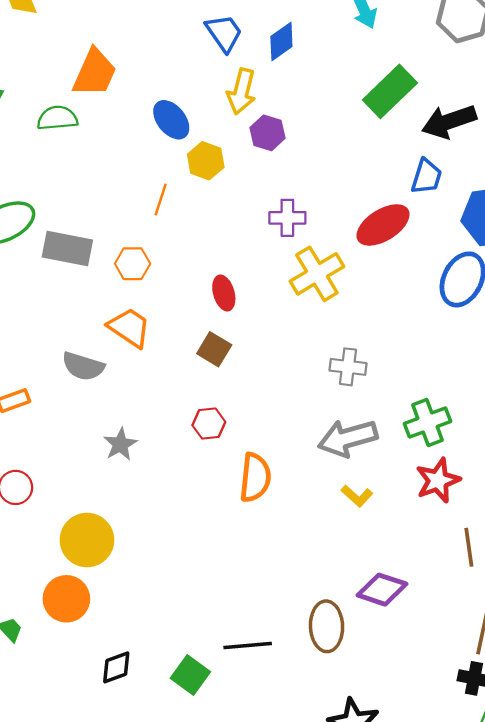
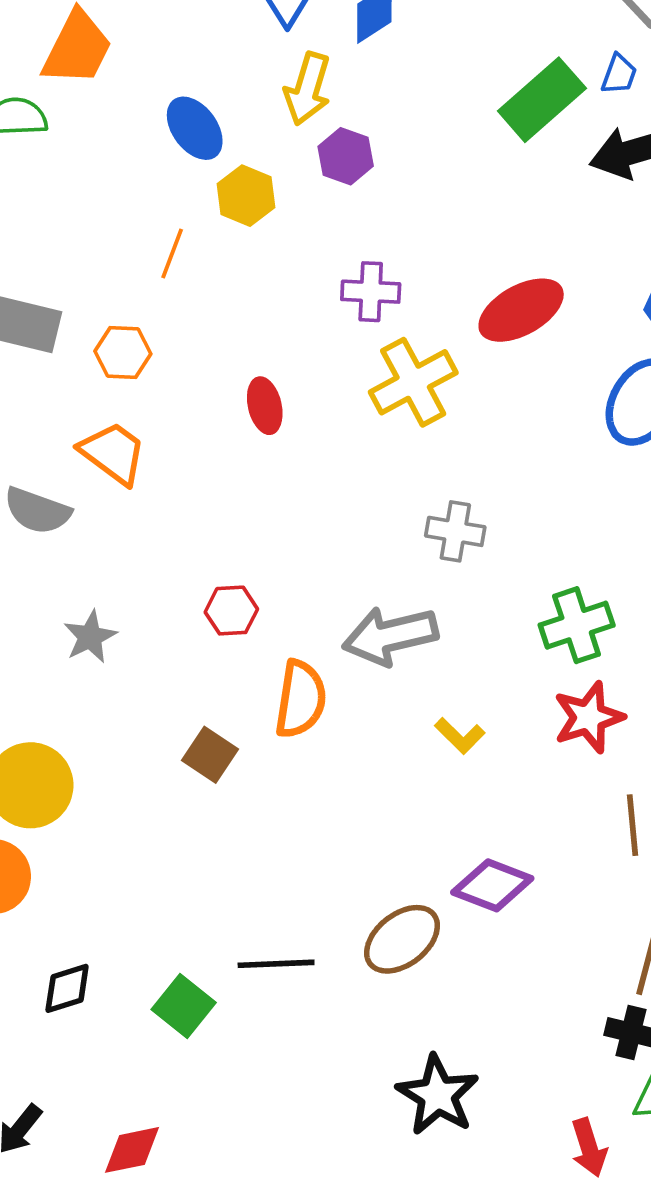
blue trapezoid: (426, 177) -> (619, 74), moved, size x0.7
brown square: (214, 349) -> (210, 755), moved
gray arrow: (348, 438) -> (390, 636), moved
brown ellipse: (327, 626) -> (402, 939), turned 51

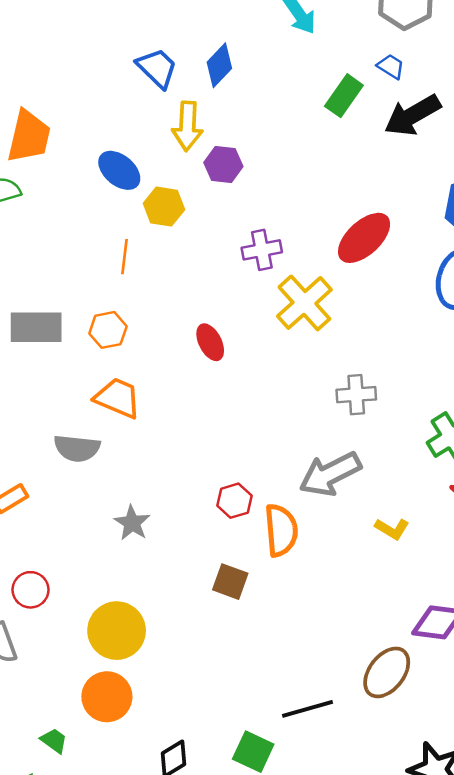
blue trapezoid: (619, 74) -> (391, 66), turned -64
green rectangle: (542, 100) -> (344, 96), size x0.7
red hexagon: (231, 611) -> (234, 501), moved

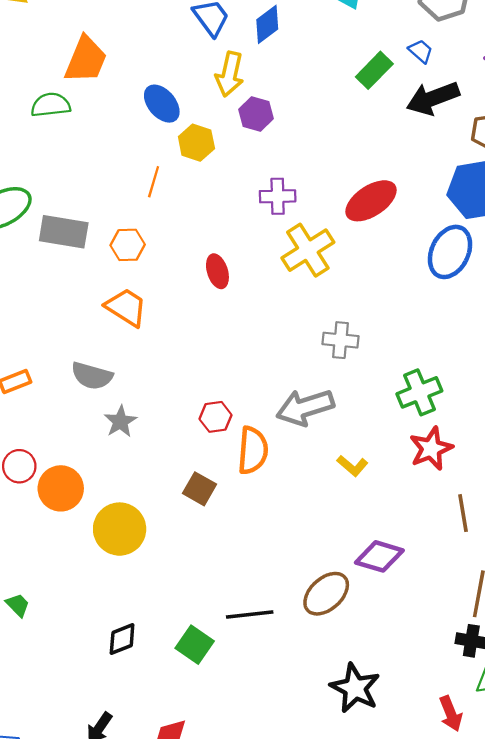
gray semicircle: (77, 448) -> (92, 376), moved
yellow circle: (117, 631) -> (120, 529), moved
orange circle: (107, 697) -> (61, 488), moved

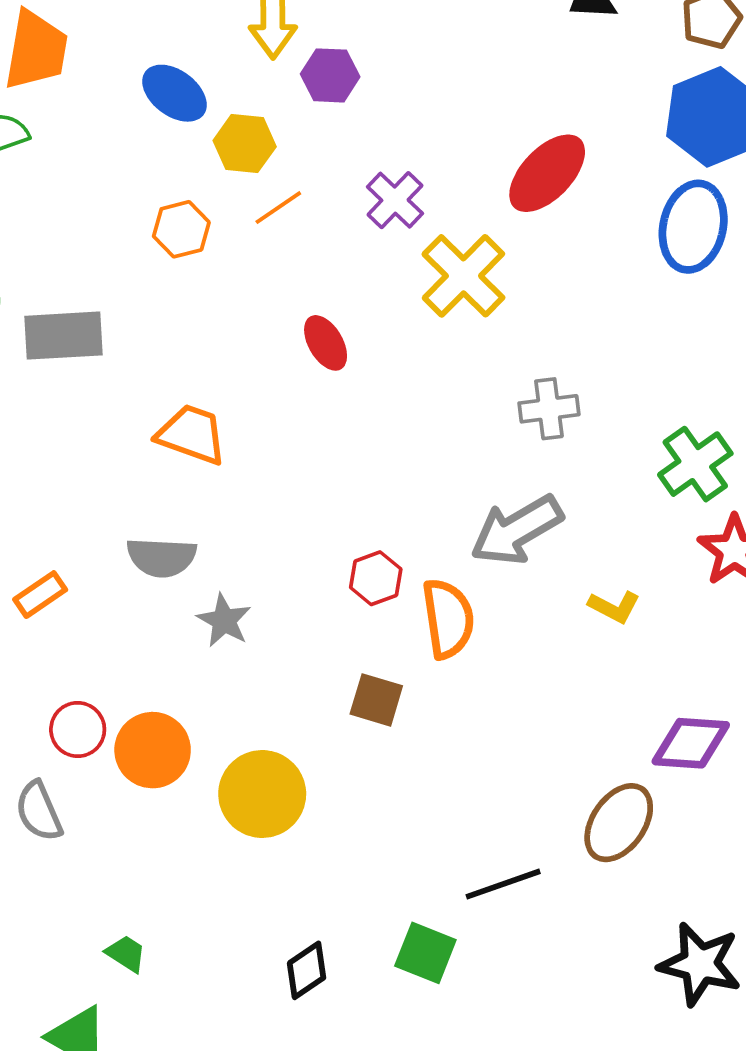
orange line: (154, 182) -> (278, 208), moved, turned 52
purple cross: (278, 196) -> (395, 200), turned -32
orange hexagon: (128, 245) -> (181, 229), moved

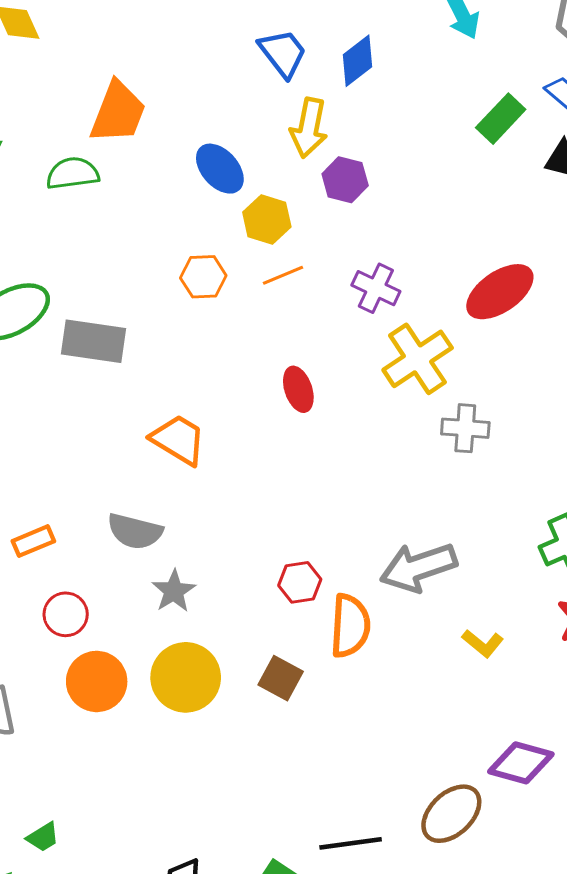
purple cross: (395, 200) -> (376, 288), turned -30
gray cross: (549, 409) -> (465, 428), moved
red circle: (78, 730) -> (66, 614), moved
yellow circle: (262, 794) -> (186, 677), moved
green trapezoid: (126, 954) -> (43, 837), turned 104

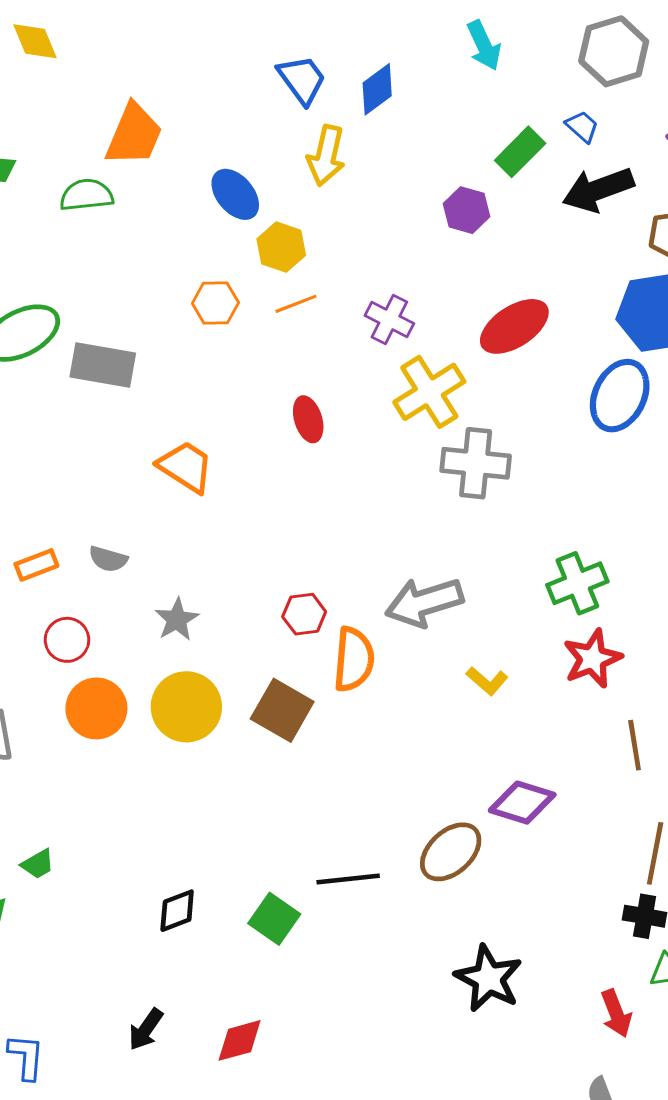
purple hexagon: (345, 180) -> (467, 210), moved
gray cross: (465, 428) -> (476, 463), size x1.4
gray semicircle: (135, 531) -> (108, 559), moved, size x0.7
brown square: (281, 678) -> (282, 710), size x1.4

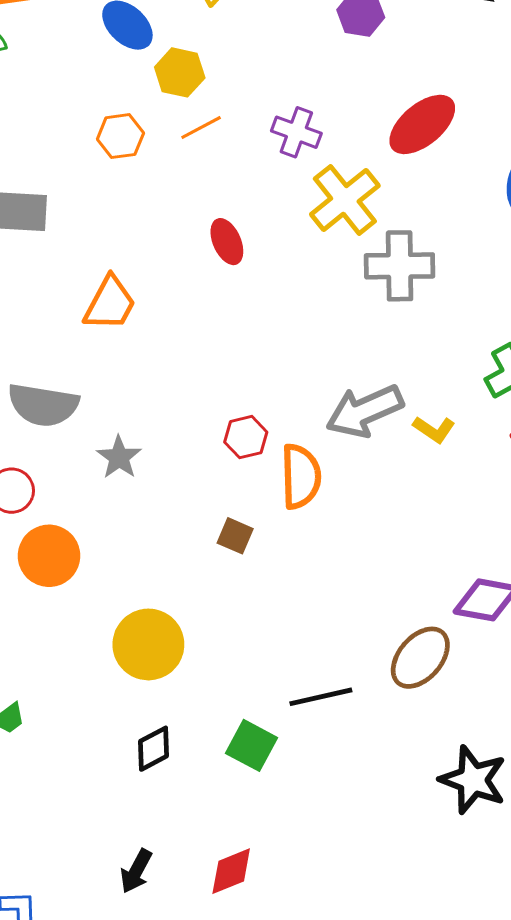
orange trapezoid: (186, 467) -> (110, 303), turned 92
gray semicircle: (108, 559) -> (43, 405), size x1.8
yellow L-shape: (487, 681) -> (434, 429), moved
yellow circle: (186, 707) -> (148, 644), moved
brown square: (282, 710) -> (235, 536), size x0.6

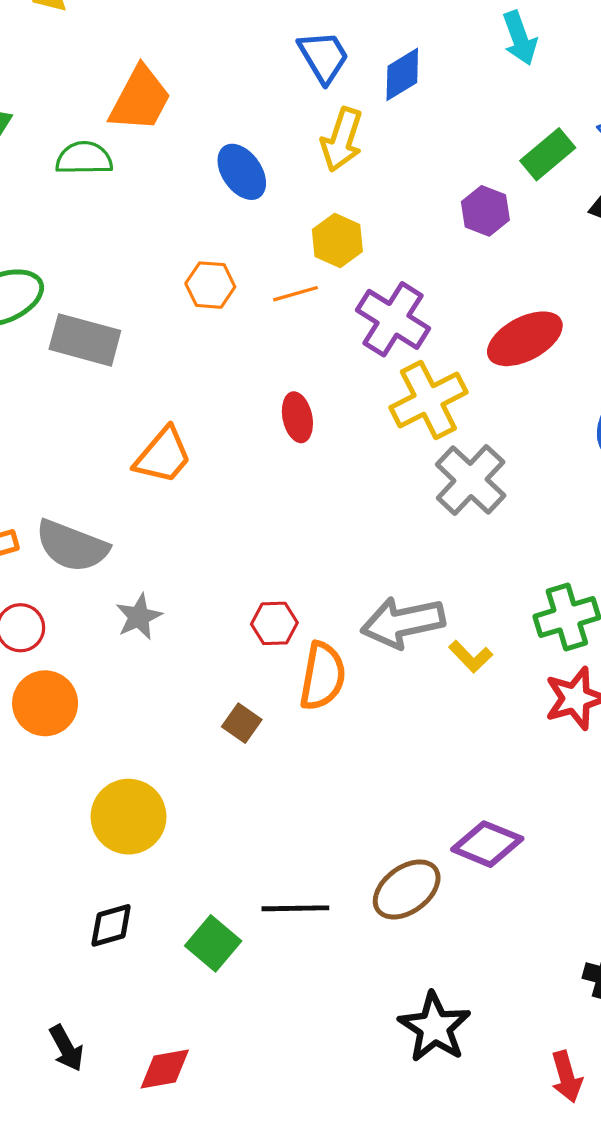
yellow hexagon: (180, 72) -> (337, 240), moved
purple cross: (296, 132) -> (393, 319), size x1.4
gray cross: (400, 266) -> (471, 480), turned 32
black arrow: (136, 871) -> (66, 1048), turned -69

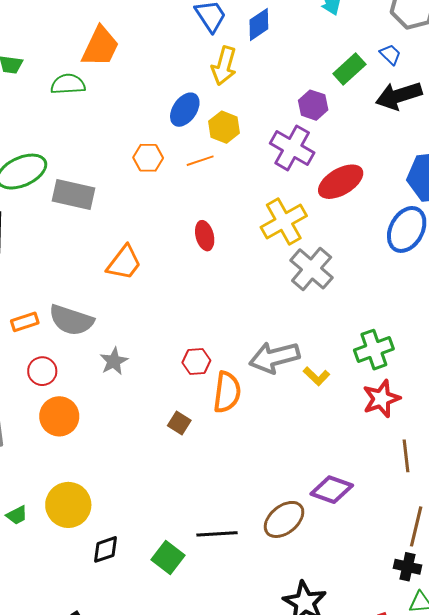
blue ellipse: (242, 172) -> (185, 110), moved, turned 72
purple cross: (393, 319) -> (292, 148), moved
yellow circle: (129, 817) -> (68, 505), moved

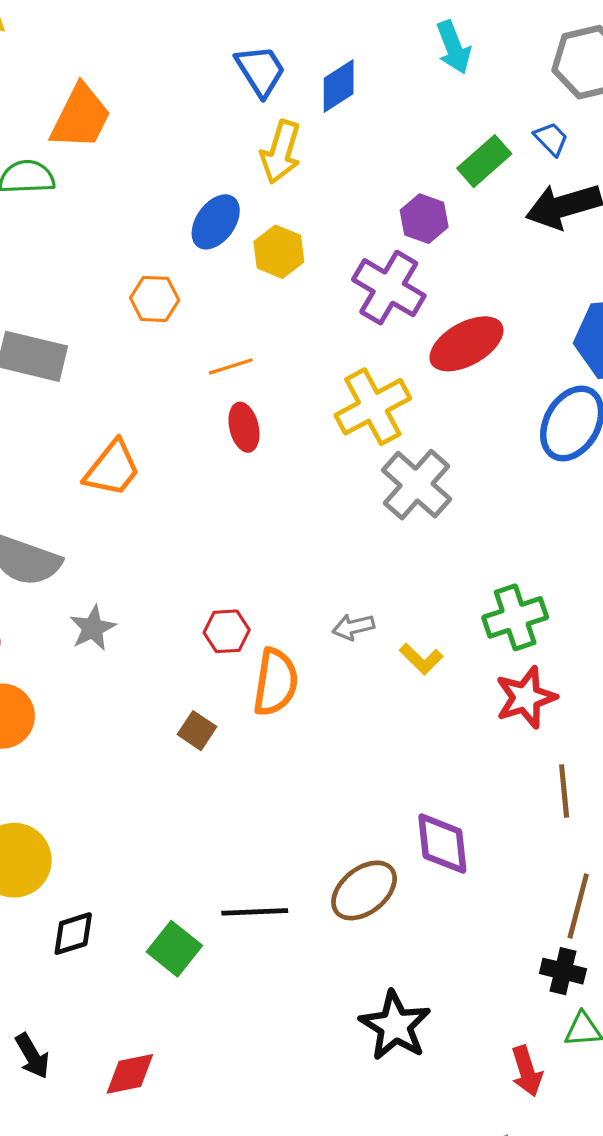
orange line: (200, 161) -> (231, 366), moved
gray arrow: (274, 357) -> (353, 627), size x0.5
purple diamond: (332, 490) -> (442, 844), turned 63

